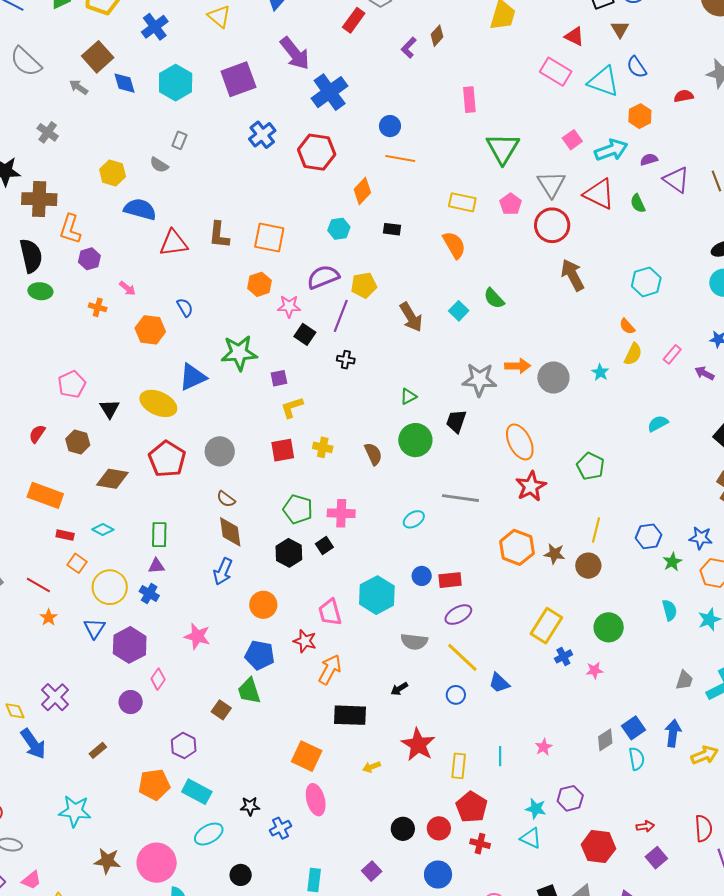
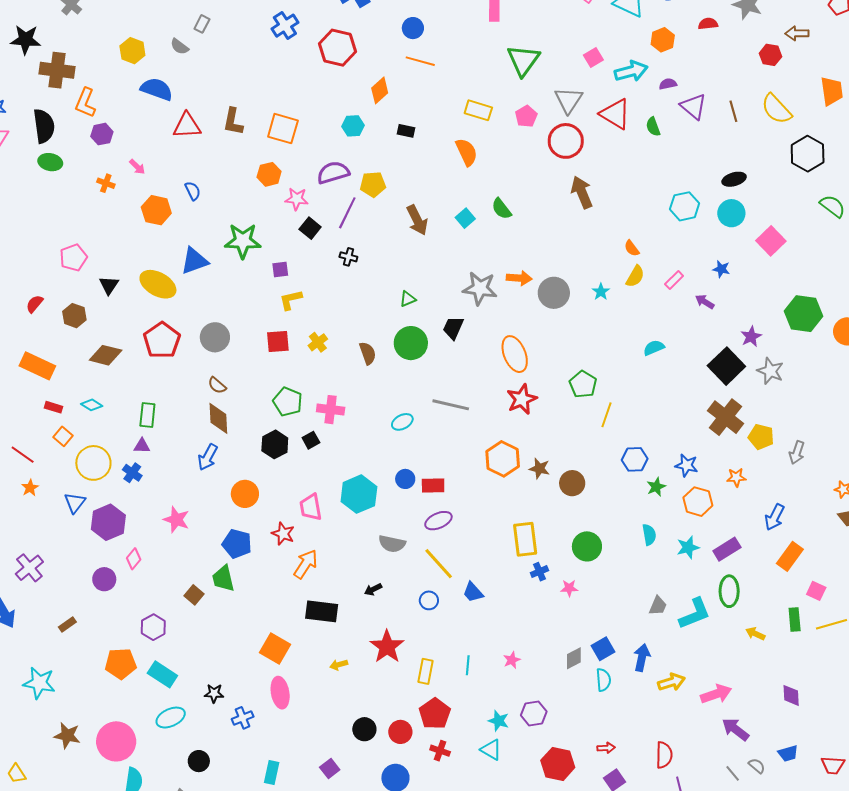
cyan hexagon: (646, 282) -> (685, 206), moved
yellow cross: (323, 447) -> (318, 342), turned 36
yellow line: (596, 530) -> (607, 415), moved
yellow rectangle: (546, 626) -> (525, 539), turned -44

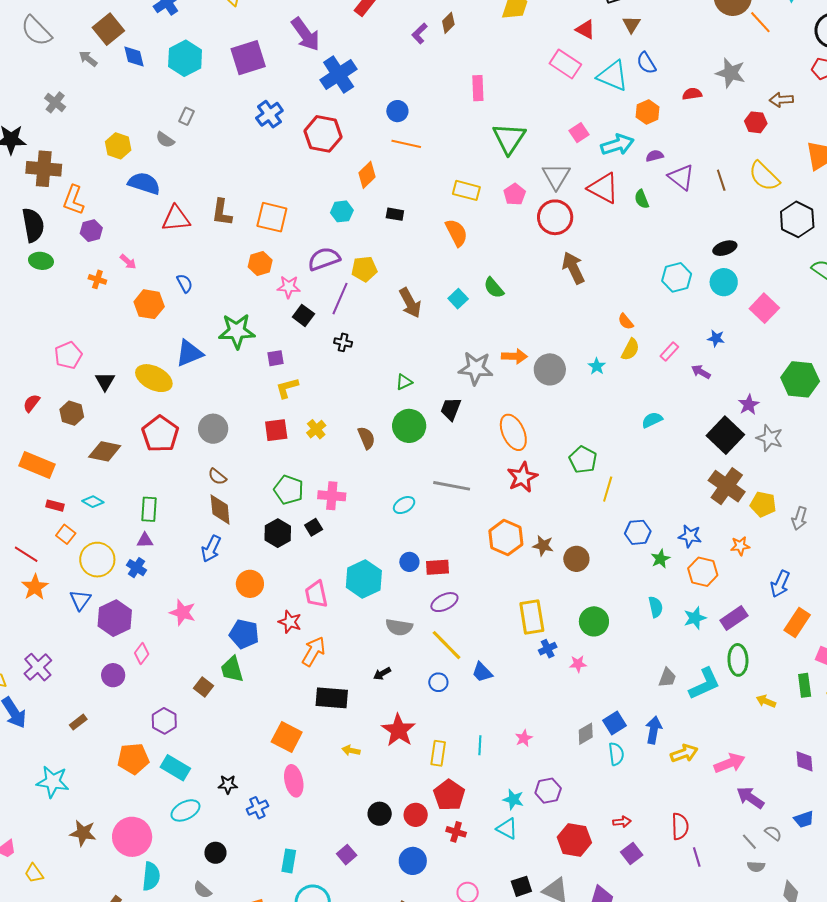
orange star: (30, 488) -> (35, 587), size x1.5
yellow arrow: (339, 665) -> (351, 750), turned 30

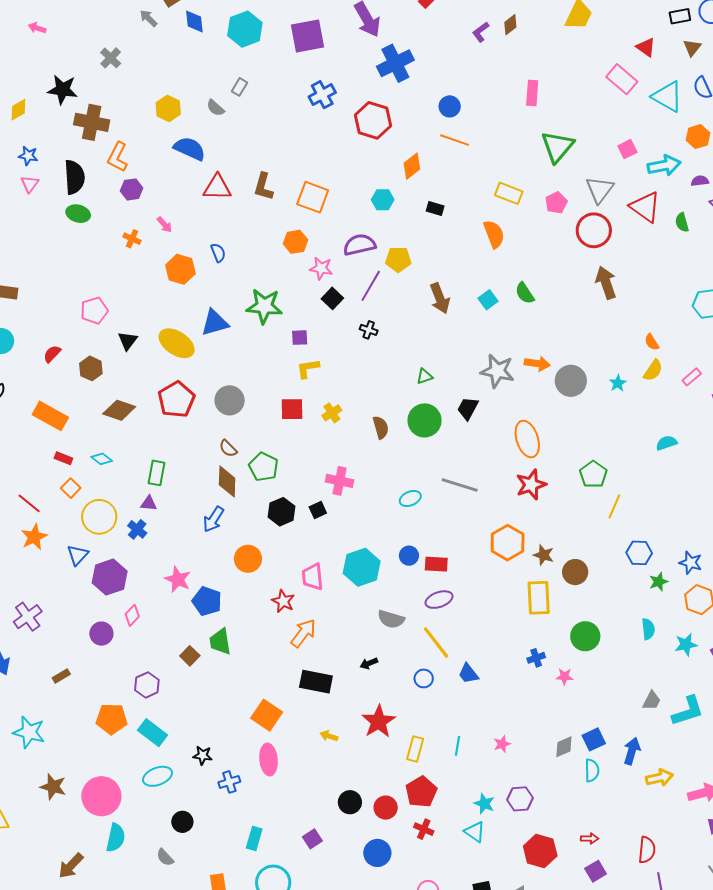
green pentagon: (289, 490) -> (264, 467), moved
yellow rectangle: (532, 617) -> (539, 598), moved
blue pentagon: (244, 634) -> (207, 601), moved

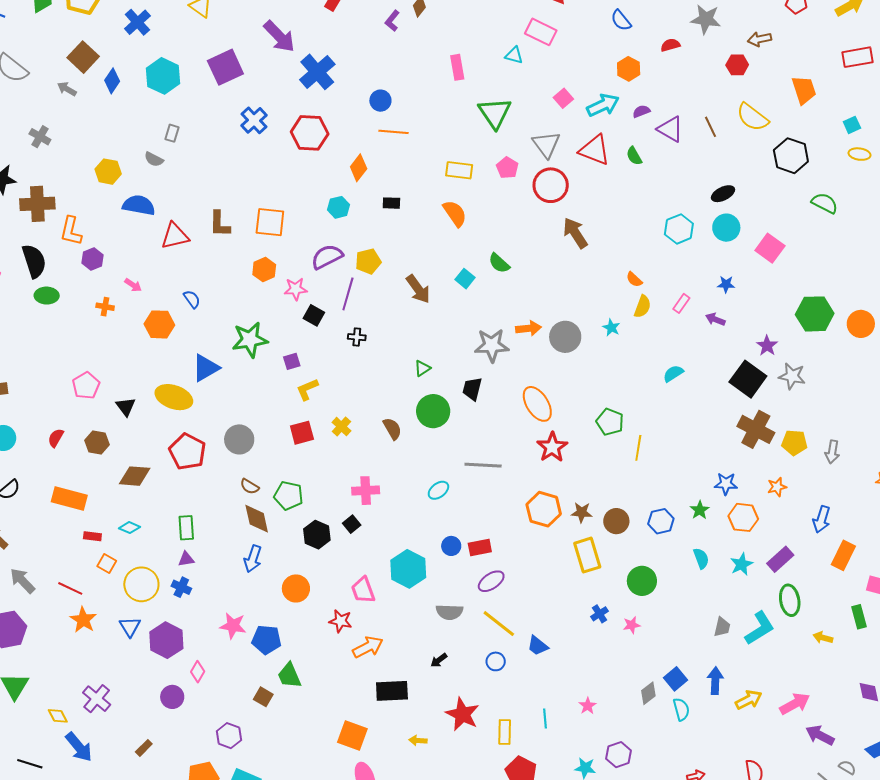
blue diamond: (194, 22) -> (112, 81), turned 55
cyan triangle: (667, 97) -> (514, 55), moved, size x0.6
blue hexagon: (639, 553) -> (661, 521), moved
orange arrow: (303, 633) -> (368, 647), turned 40

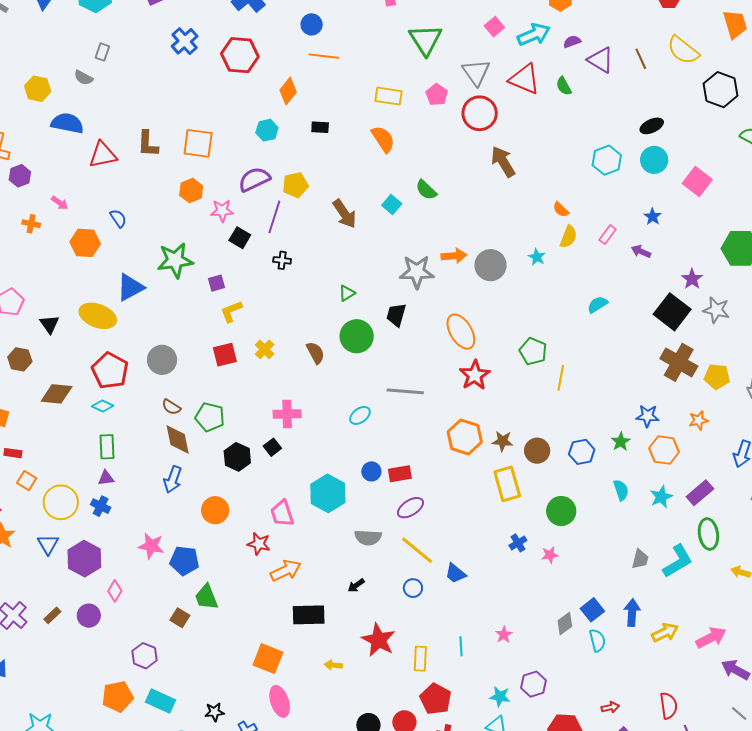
blue star: (726, 284) -> (653, 217), turned 30
cyan diamond: (129, 528) -> (103, 406), moved
brown rectangle: (144, 748) -> (52, 615), moved

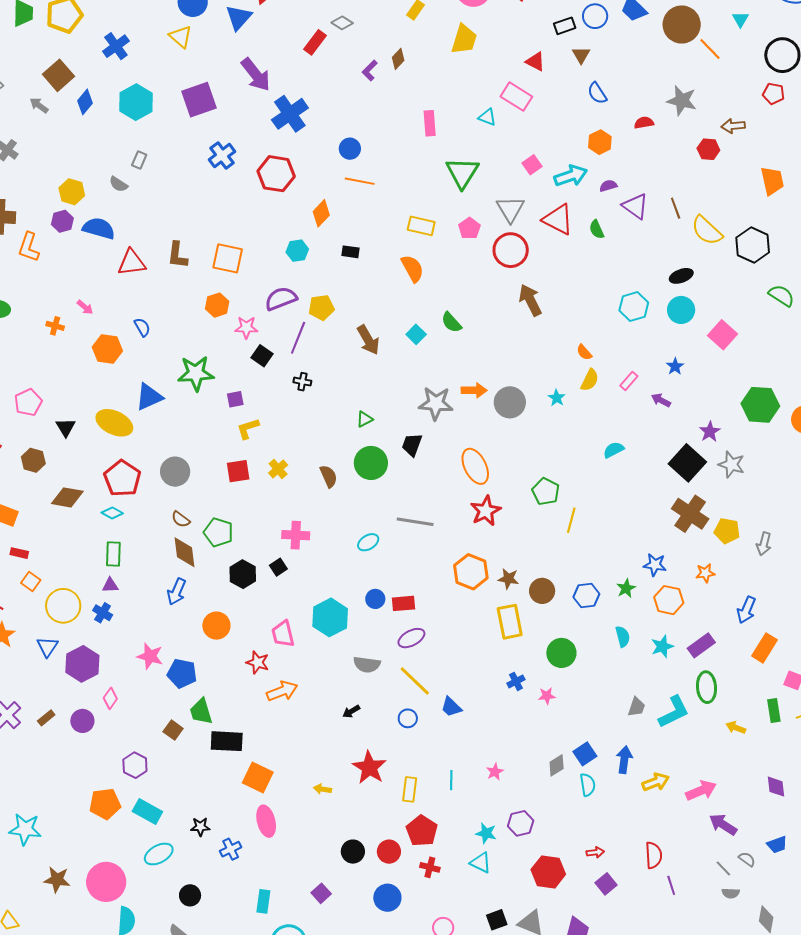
yellow semicircle: (683, 50) -> (707, 230), moved
purple hexagon: (20, 176) -> (62, 221), moved
black rectangle: (309, 615) -> (227, 741), moved

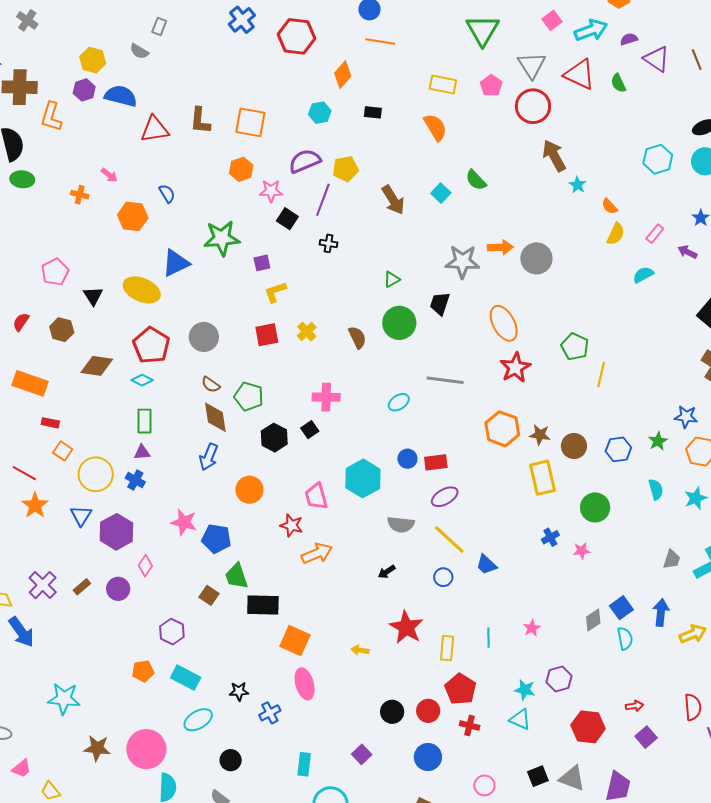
cyan star: (557, 398) -> (578, 185), moved
cyan semicircle: (614, 450) -> (643, 275), moved
orange pentagon: (105, 804) -> (143, 671), size x0.7

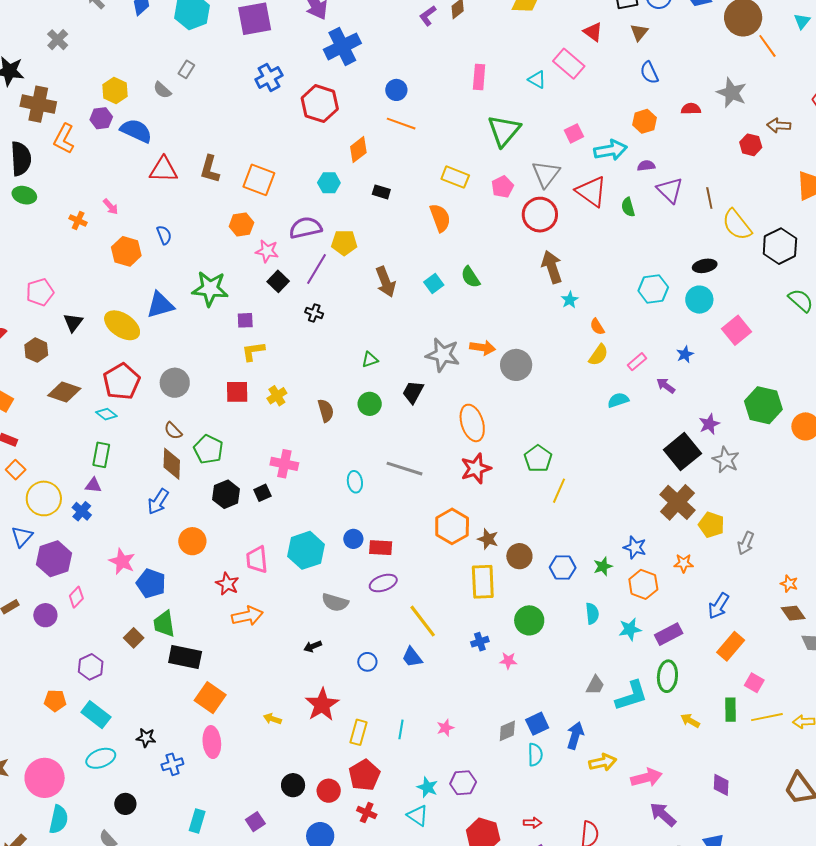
green circle: (399, 323) -> (370, 404), size x0.7
cyan ellipse: (399, 402) -> (355, 482), turned -75
yellow line: (449, 540) -> (423, 621), moved

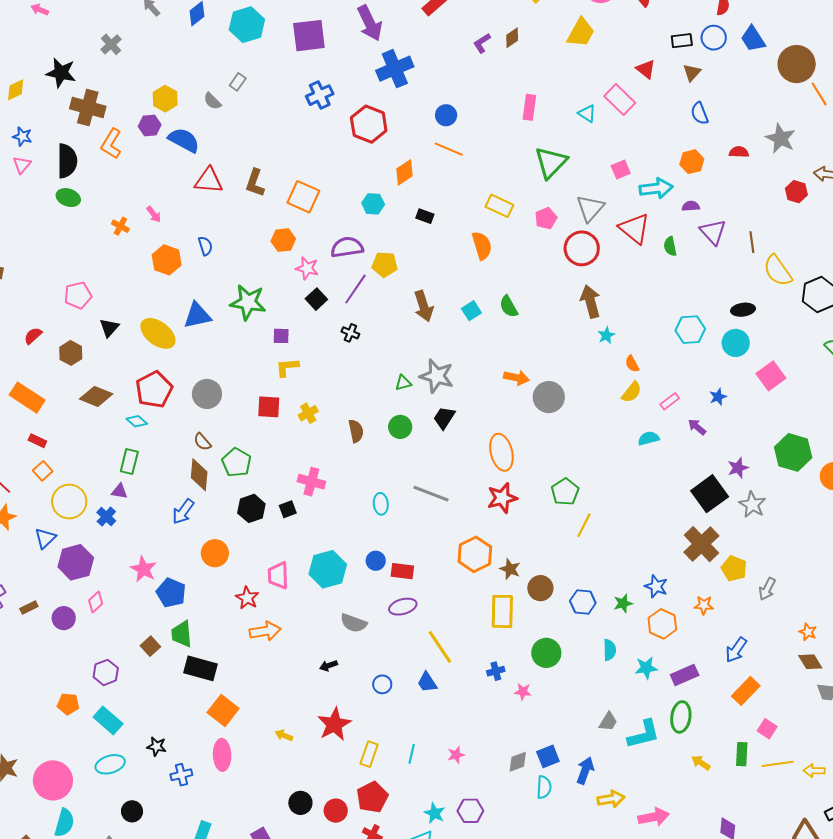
gray star: (443, 355) -> (437, 376), moved

